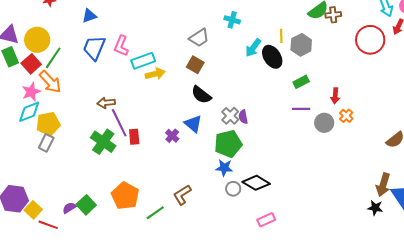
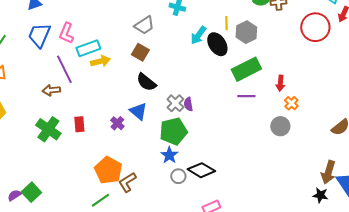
green rectangle: (301, 82) -> (246, 69), size x1.8
purple line: (119, 123) -> (64, 69), moved
gray circle: (324, 123) -> (280, 126), moved
blue star: (224, 168) -> (169, 155), turned 30
orange pentagon: (125, 196) -> (108, 170), moved

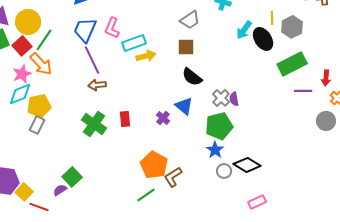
brown square: (140, 52) -> (186, 47), turned -30
purple line: (64, 69) -> (92, 60), moved
purple line: (246, 96) -> (303, 91), moved
green square: (31, 192) -> (72, 177), moved

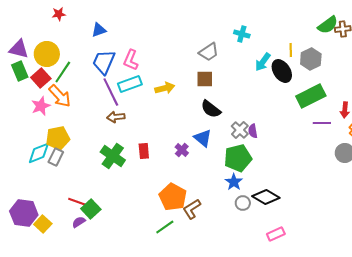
cyan rectangle: (134, 43) -> (130, 84), moved
cyan diamond: (20, 94) -> (39, 153), moved
red line: (39, 207) -> (78, 202), moved

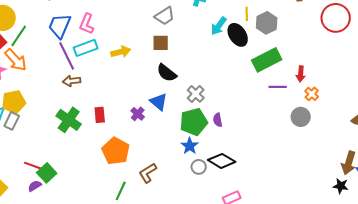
purple semicircle: (253, 131) -> (218, 120), moved
orange pentagon: (173, 197) -> (116, 151), moved
green line: (165, 227) -> (121, 191), turned -30

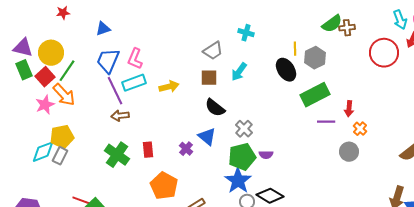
cyan arrow: (219, 26) -> (239, 72), moved
purple semicircle: (218, 120) -> (266, 155), turned -80
blue star: (190, 146) -> (238, 181), size x1.5

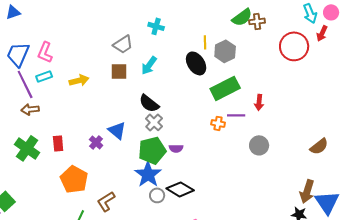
blue triangle: (103, 29) -> (13, 12), moved
cyan rectangle: (134, 83) -> (44, 76), size x0.7
black semicircle: (215, 108) -> (149, 103), moved
orange cross: (360, 129) -> (218, 123), moved, turned -32

